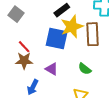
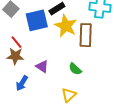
yellow star: (72, 27) -> (66, 26), turned -30
blue square: (57, 39) -> (37, 20), moved, turned -30

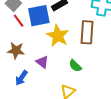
yellow star: (66, 26) -> (58, 36), moved
red line: (16, 42) -> (19, 21), moved

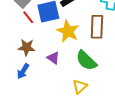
green semicircle: (75, 66) -> (86, 61), size x1.6
blue arrow: (21, 78) -> (23, 71), moved

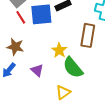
yellow star: (68, 31) -> (59, 50), moved, size x0.7
purple triangle: (53, 58) -> (37, 70), moved

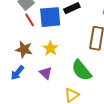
yellow star: (59, 50) -> (50, 48), moved

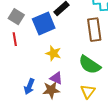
red line: (30, 20) -> (15, 39), moved, turned 40
brown star: (24, 49) -> (51, 90), moved

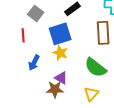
gray square: (16, 17) -> (36, 13), moved
blue square: (44, 23) -> (60, 34), moved
blue arrow: (29, 86) -> (34, 63), moved

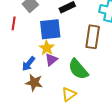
blue arrow: (34, 63) -> (29, 64), moved
purple triangle: (61, 78) -> (51, 60), moved, turned 40

